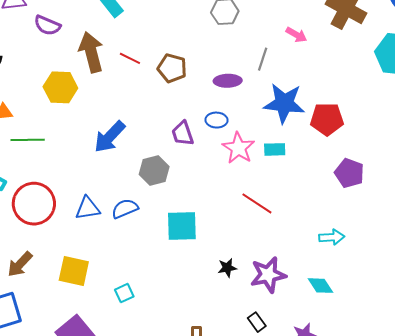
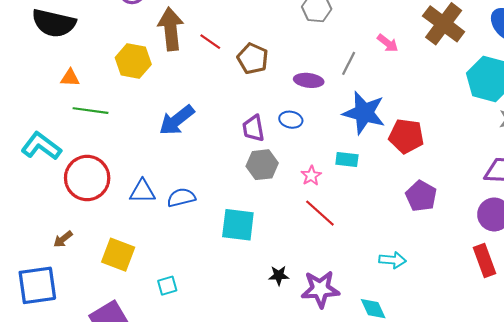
pink star: (238, 148) -> (311, 176), moved, size x0.6
gray hexagon: (154, 170) -> (262, 165), moved
brown arrow: (20, 264) -> (63, 239), size x0.7

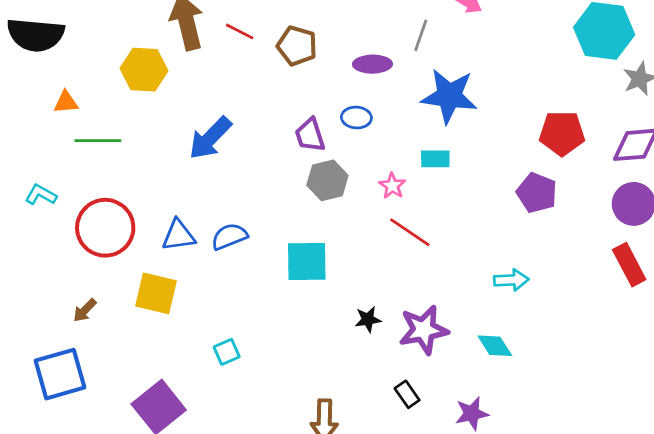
red pentagon: (406, 136) -> (562, 133), moved
cyan L-shape: (41, 146) -> (41, 195), size x0.6
yellow square: (118, 255) -> (156, 293), moved

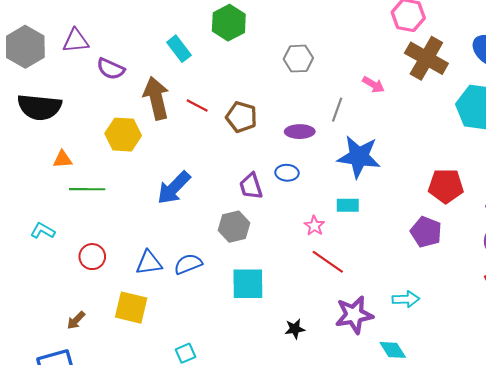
gray hexagon: (327, 180) -> (234, 227), moved
red circle: (105, 228) -> (92, 257), size x0.6
purple star: (424, 330) -> (354, 315), moved

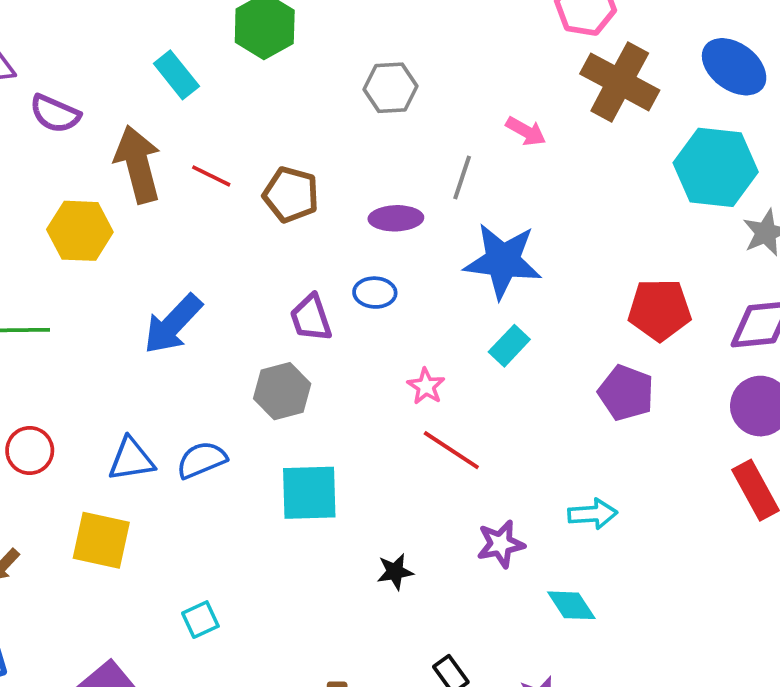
cyan rectangle: (348, 205) -> (509, 346), moved, turned -45
purple star: (354, 315) -> (501, 544), size x0.7

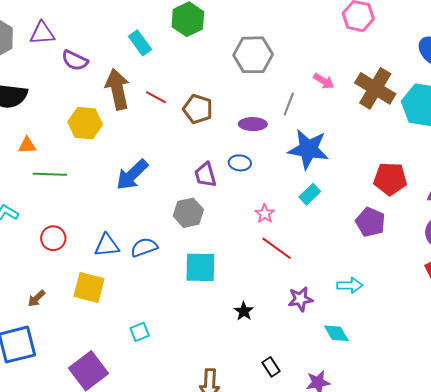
brown cross: (620, 82) -> (375, 88), moved
gray hexagon: (390, 88) -> (253, 55), size x1.4
black star: (395, 572) -> (244, 311), turned -30

